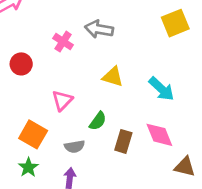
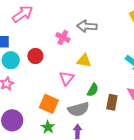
yellow triangle: (113, 77) -> (84, 61), moved
gray semicircle: (75, 147) -> (78, 109), size x1.5

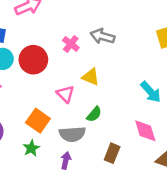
red circle: (35, 56) -> (33, 60), size x1.5
pink triangle: (67, 78) -> (65, 94), turned -35
brown rectangle: (112, 102) -> (112, 153), moved

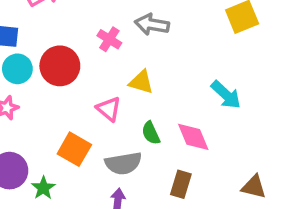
green semicircle: (94, 114) -> (151, 133), turned 119
pink diamond: (145, 131) -> (193, 137), moved
green star: (31, 148) -> (43, 188), moved

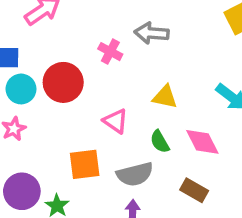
yellow triangle: (141, 82) -> (165, 97), moved
orange square: (74, 149) -> (85, 164), turned -32
brown rectangle: (181, 184) -> (194, 190), turned -72

